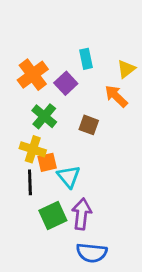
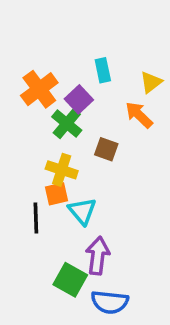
green cross: (44, 116) -> (67, 123), moved
yellow cross: (33, 149) -> (62, 170), moved
green square: (53, 215) -> (70, 280), moved, turned -36

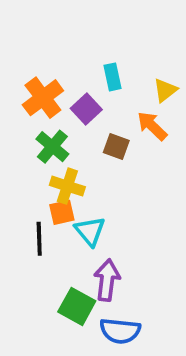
green cross: (67, 123) -> (52, 147), moved
brown square: (106, 149) -> (116, 147), moved

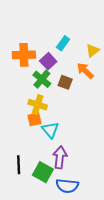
cyan rectangle: (113, 77) -> (63, 43), turned 48
orange cross: (43, 98) -> (24, 55), turned 35
green cross: (52, 147) -> (42, 79), moved
black line: (39, 239) -> (19, 165), moved

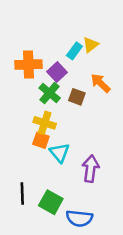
yellow triangle: (93, 51) -> (91, 45), moved
orange square: (34, 119) -> (41, 140), turned 32
purple arrow: (60, 157) -> (91, 169), moved

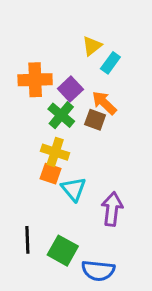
yellow triangle: (91, 45) -> (92, 46), moved
cyan rectangle: (74, 51) -> (110, 63), moved
orange arrow: (100, 83) -> (104, 103), moved

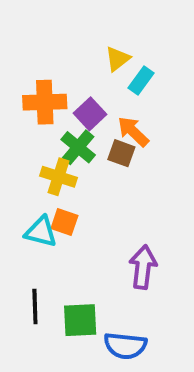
yellow cross: (55, 152) -> (58, 177), moved
cyan triangle: (74, 189) -> (41, 232), moved, turned -36
green square: (63, 251) -> (80, 320), turned -32

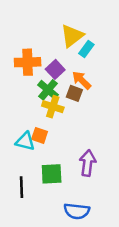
yellow triangle: (117, 59) -> (72, 36), size x1.5
yellow cross: (58, 177) -> (53, 107), moved
green square: (80, 320) -> (52, 174), moved

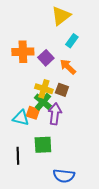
yellow triangle: (72, 36) -> (61, 16), moved
green cross: (48, 90) -> (43, 102), moved
brown square: (74, 93) -> (62, 90), moved
purple arrow: (88, 163) -> (55, 114), moved

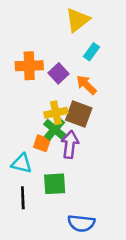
yellow cross: (44, 89) -> (56, 113), turned -30
brown square: (62, 90) -> (79, 114), size x1.5
cyan triangle: (21, 118) -> (22, 164), moved

